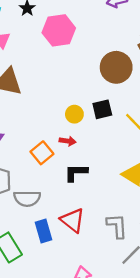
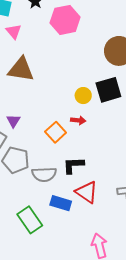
black square: (102, 109) -> (108, 90), size x1.4
black L-shape: (76, 172) -> (73, 165), moved
blue rectangle: (44, 231) -> (61, 203), turned -54

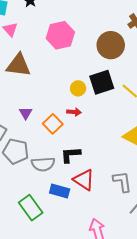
pink hexagon: (65, 20) -> (60, 35), moved
purple triangle: (13, 121) -> (26, 113), moved

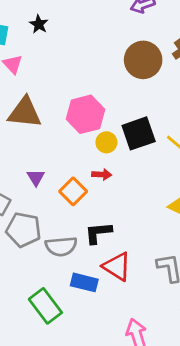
pink hexagon: (60, 35) -> (86, 114), moved
brown circle: (111, 45) -> (143, 60), moved

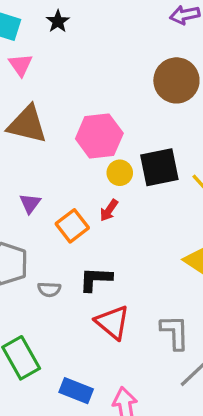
red arrow: (102, 175) -> (109, 210), turned 114
gray semicircle: (61, 246) -> (49, 289), size x0.6
blue rectangle: (84, 282) -> (76, 391), moved

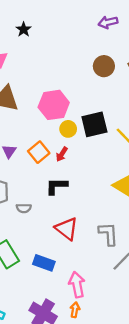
brown circle: (176, 80) -> (104, 66), size x0.7
orange square: (72, 226) -> (39, 152), moved
black L-shape: (96, 279) -> (56, 186), moved
blue rectangle: (76, 391) -> (44, 263), moved

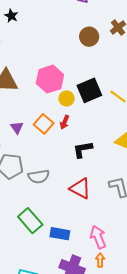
black L-shape: (56, 186) -> (83, 149), moved
gray semicircle: (24, 208) -> (39, 177), size x1.5
blue rectangle: (44, 263) -> (60, 234), moved

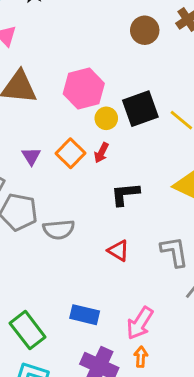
red triangle: (80, 188) -> (118, 251), size x0.7
green rectangle: (30, 221) -> (28, 330), moved
pink arrow: (98, 237) -> (140, 323), turned -130

